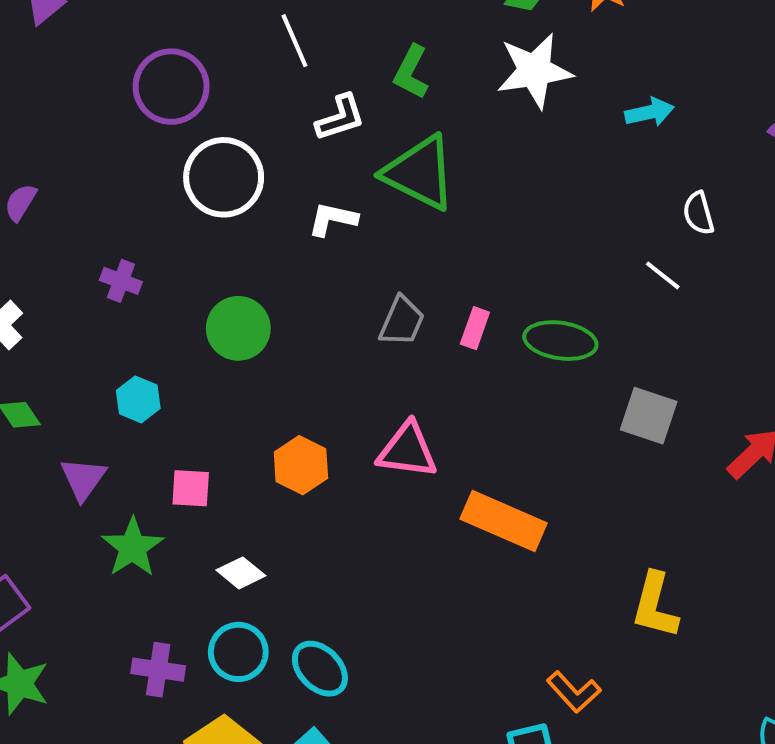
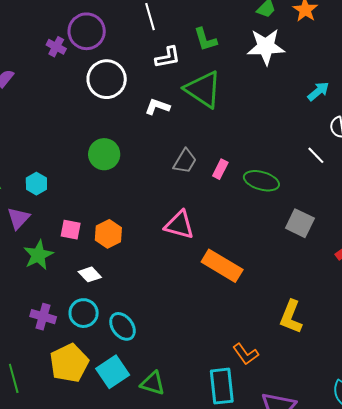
green L-shape: (411, 72) -> (205, 39), turned -52
cyan arrow: (650, 112) -> (318, 91), moved, turned -35
purple cross: (121, 281) -> (56, 47), moved
cyan hexagon: (138, 399) -> (36, 184), moved
orange hexagon: (301, 465) -> (108, 234), moved

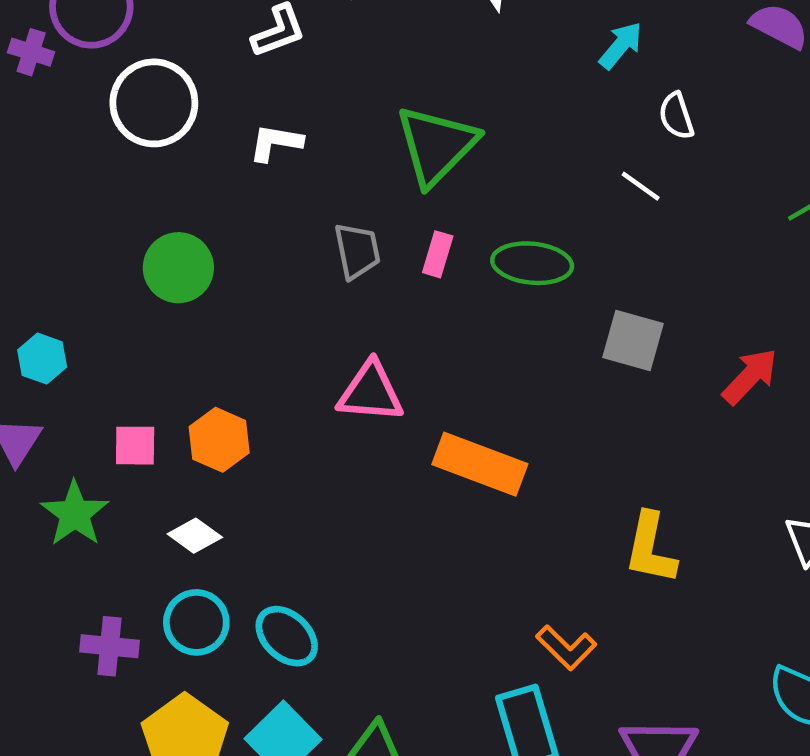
green triangle: (203, 89) -> (436, 145), moved, turned 51
gray trapezoid: (185, 161) -> (357, 251), turned -32

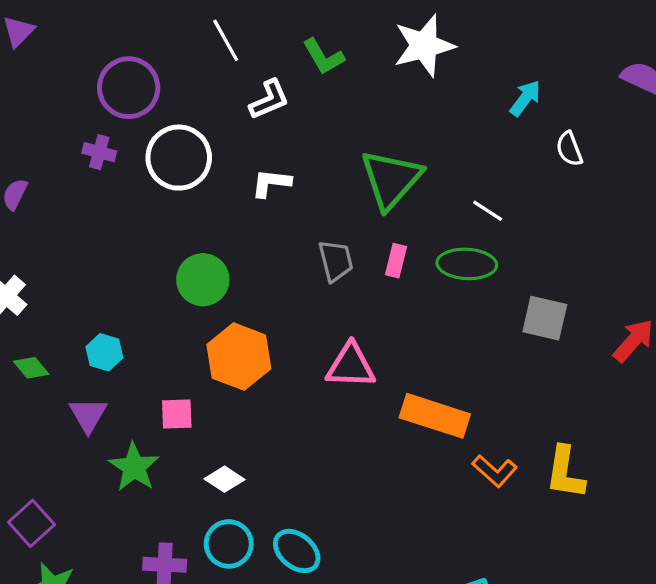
purple cross: (31, 52) -> (99, 152), moved
white line: (641, 186) -> (488, 211), moved
orange hexagon: (219, 440) -> (239, 357), moved, size x1.4
orange L-shape: (566, 648) -> (495, 471), moved

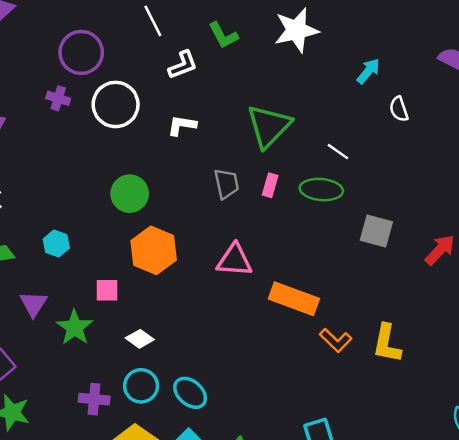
purple triangle: (88, 415) -> (33, 304), moved

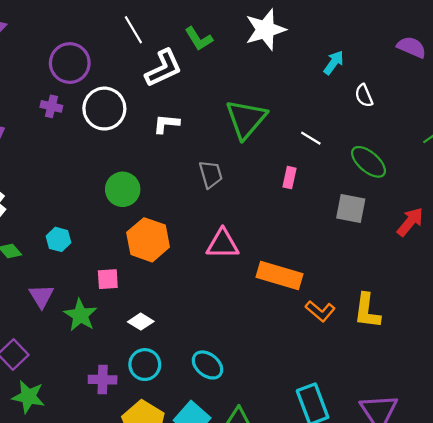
white L-shape: (183, 65) -> (163, 68), size x1.4
pink rectangle: (270, 185) -> (290, 178), moved
green ellipse: (321, 190) -> (369, 162), moved, turned 39
cyan ellipse: (190, 393) -> (207, 365), moved

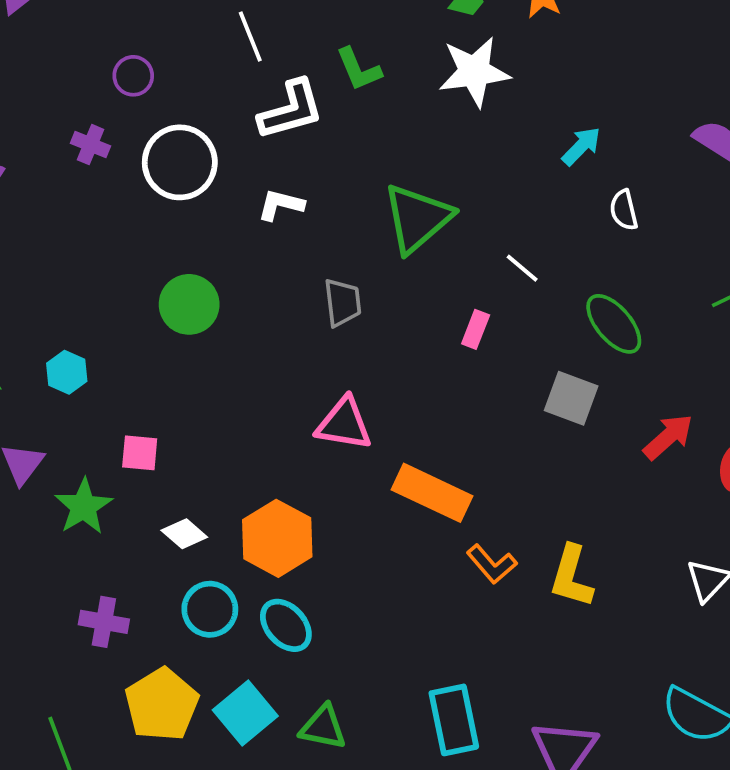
purple circle: (70, 63) -> (133, 76), size x0.6
orange hexagon: (148, 240) -> (277, 538), moved
cyan circle: (145, 365) -> (210, 609), moved

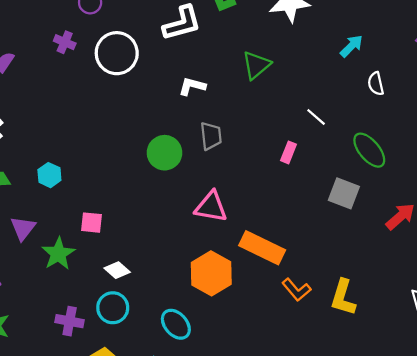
white L-shape: (281, 205) -> (192, 86), moved
green triangle: (417, 218) -> (256, 65), moved, size x0.7
green circle: (189, 304) -> (164, 153), moved
orange hexagon: (277, 538) -> (211, 273), moved
cyan circle: (210, 609) -> (113, 308), moved

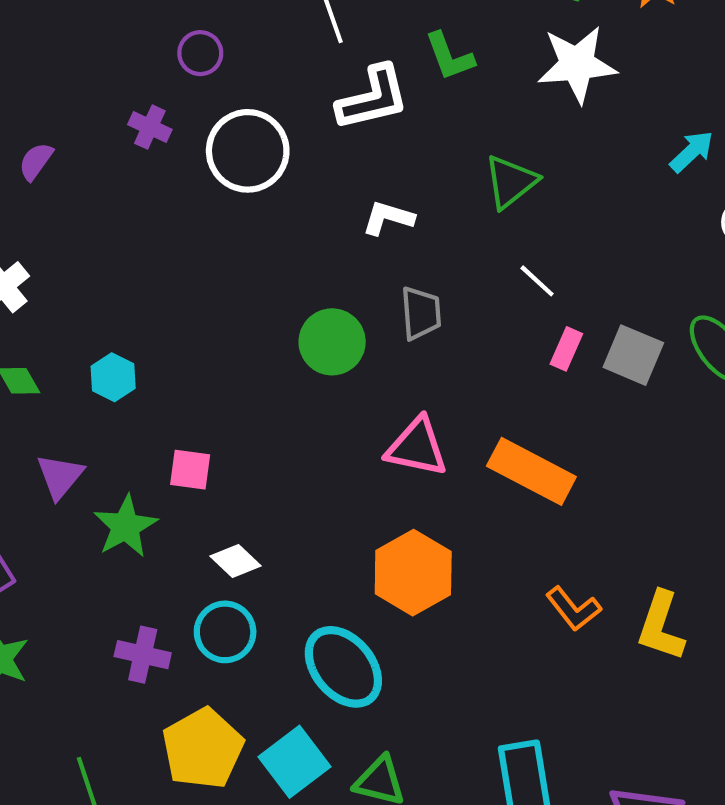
white line: (316, 117) -> (537, 281), moved
gray square: (344, 193) -> (633, 355), moved
orange rectangle: (262, 248) -> (531, 471), moved
cyan ellipse: (176, 324) -> (343, 667), size x1.4

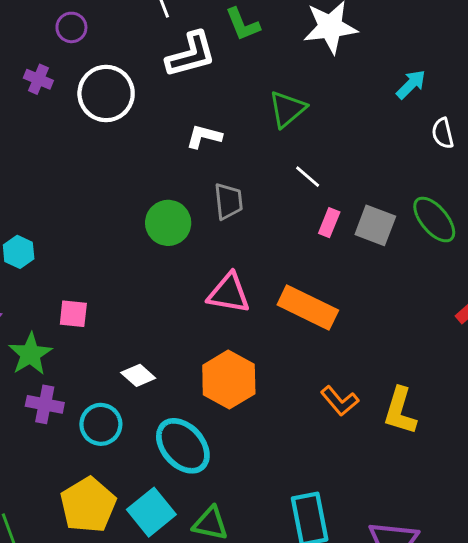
white diamond: (235, 561) -> (138, 375), moved
purple cross: (143, 655) -> (45, 404), moved

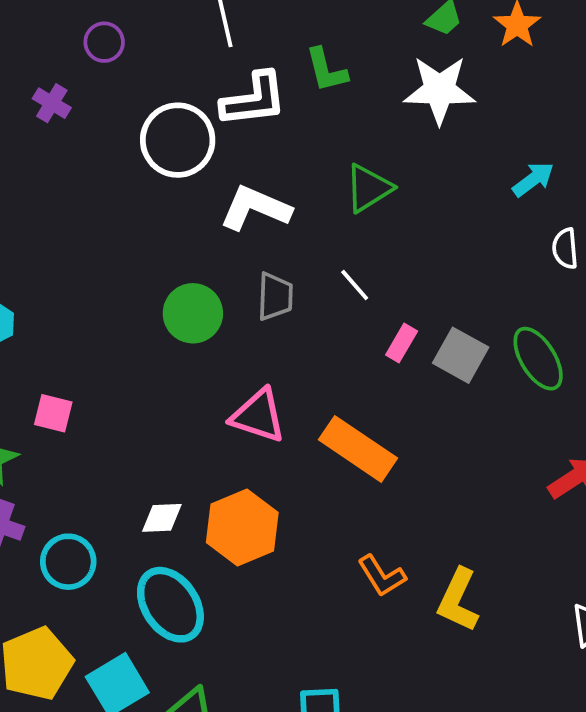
white circle: (106, 94) -> (178, 140), moved
white L-shape: (204, 137) -> (255, 208), size x1.5
white line: (308, 177) -> (355, 285), moved
white diamond: (138, 375) -> (162, 518), moved, turned -52

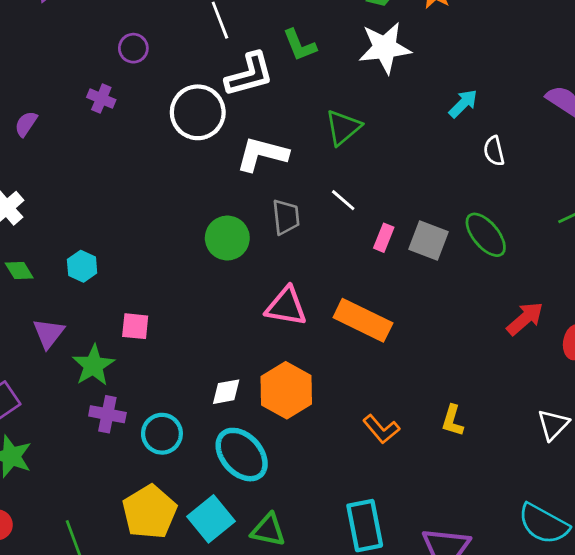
orange L-shape: (382, 576) -> (381, 429), moved
yellow L-shape: (458, 600) -> (453, 421), size x0.7

